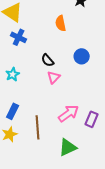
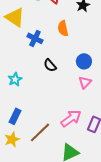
blue cross: (19, 37) -> (35, 38), moved
pink triangle: (54, 77) -> (85, 82), moved
brown line: (38, 127) -> (40, 132), turned 50

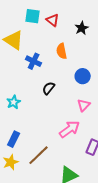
blue circle: (84, 61) -> (83, 76), moved
black semicircle: (50, 65) -> (49, 88), turned 80
pink arrow: (71, 118) -> (70, 129), moved

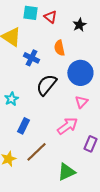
blue circle: (83, 76) -> (80, 73), size x1.6
black semicircle: (49, 88) -> (46, 85), size x1.6
blue rectangle: (14, 139) -> (23, 126), moved

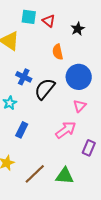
blue cross: (31, 58) -> (24, 77), moved
brown line: (36, 152) -> (35, 174), moved
green triangle: (66, 172) -> (65, 176), turned 30

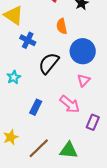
blue cross: (24, 77) -> (28, 40), moved
blue rectangle: (22, 130) -> (36, 107), moved
pink arrow: (66, 130) -> (70, 104), turned 75

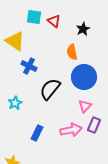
orange semicircle: (62, 26) -> (72, 52), moved
pink arrow: (70, 104) -> (71, 130), turned -50
purple rectangle: (93, 122) -> (94, 125), moved

